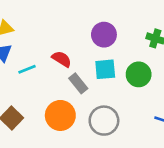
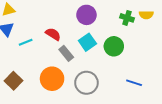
cyan square: (105, 69) -> (87, 42), turned -30

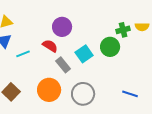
purple circle: (86, 15) -> (62, 27), moved
green cross: (127, 18) -> (123, 30), turned -32
green circle: (114, 46) -> (110, 47), moved

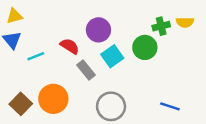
purple circle: (62, 27) -> (98, 30), moved
orange circle: (49, 90) -> (53, 99), moved

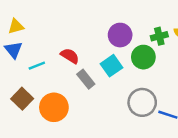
purple circle: (98, 30) -> (120, 35), moved
brown square: (21, 104) -> (22, 99), moved
gray circle: (111, 106) -> (142, 102), moved

